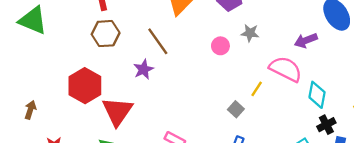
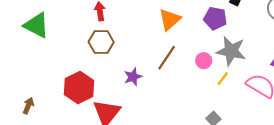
gray star: (250, 33) -> (231, 51), size x1.8
brown line: (158, 41) -> (167, 58), moved, turned 65
yellow line: (257, 89) -> (223, 79), moved

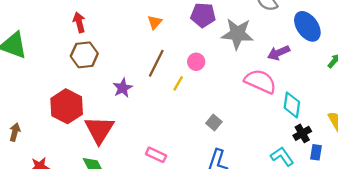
orange triangle: (170, 20) -> (155, 22), size x0.6
gray star: (231, 51) -> (237, 34), moved
yellow line: (223, 79) -> (178, 83), moved

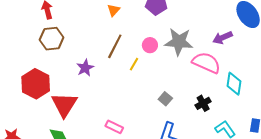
gray star: (237, 34) -> (179, 42), moved
black cross: (302, 133) -> (203, 103), moved

